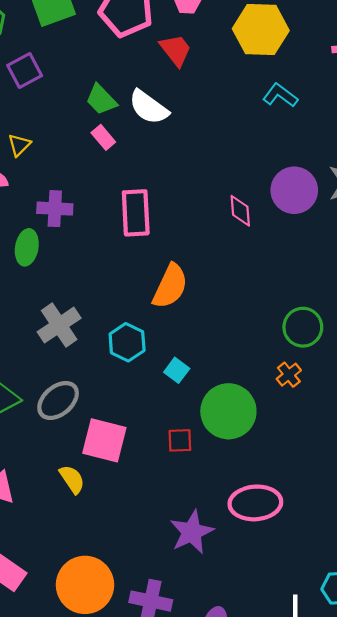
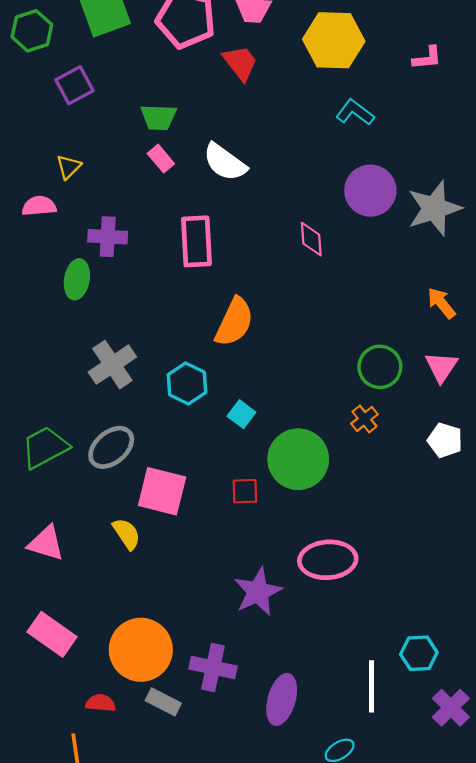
green trapezoid: (101, 100) -> (159, 117), turned -44
white semicircle: (149, 107) -> (225, 162), moved
purple circle: (294, 190) -> (370, 191), moved

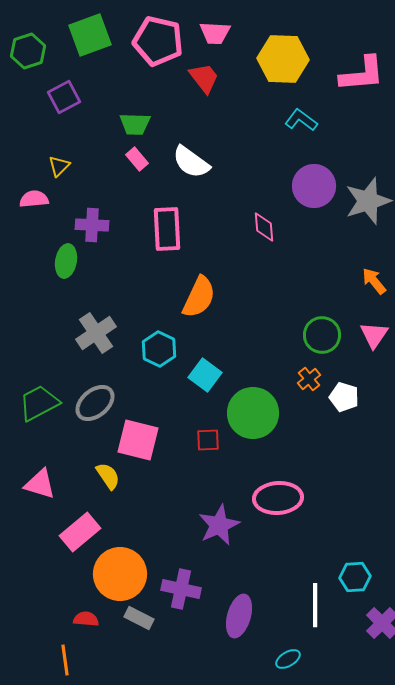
pink L-shape: (427, 58) -> (362, 74), size x1.8
cyan square: (241, 414) -> (205, 375), size x1.4
white pentagon: (445, 440) -> (344, 397), moved
pink rectangle: (52, 634) -> (80, 532), moved, turned -75

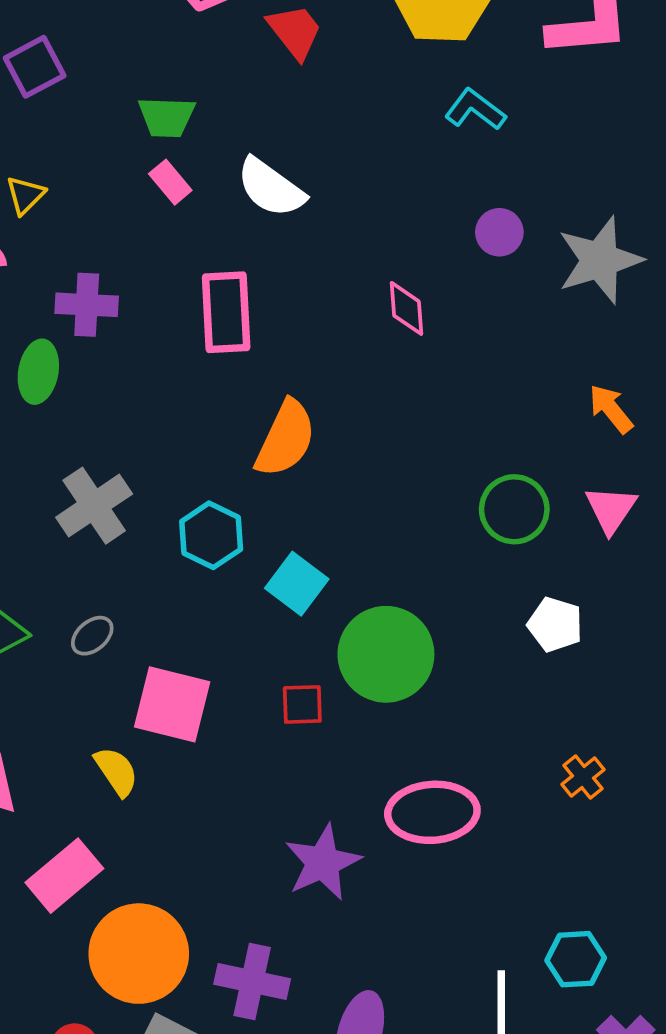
purple circle: (314, 186) -> (499, 232), size x0.6
orange cross: (309, 379) -> (583, 777), moved
gray ellipse: (95, 403) -> (92, 636), size x0.6

